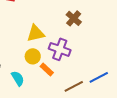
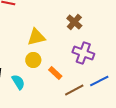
purple cross: (60, 49) -> (83, 53), moved
orange rectangle: (47, 69) -> (55, 73), moved

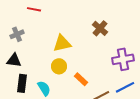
purple cross: (83, 53) -> (123, 59), moved, turned -30

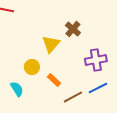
yellow triangle: (62, 43) -> (51, 44), moved, turned -36

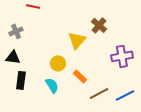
blue line: (98, 88) -> (125, 95), moved
cyan semicircle: (17, 89) -> (52, 85), moved

